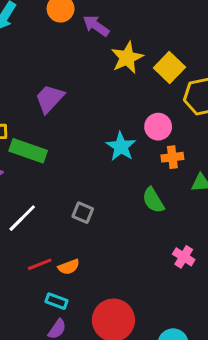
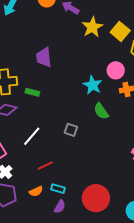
purple trapezoid: (50, 99) -> (44, 57), turned -45
green rectangle: (28, 151) -> (32, 92), size x0.6
green semicircle: (153, 200) -> (101, 111), moved
orange semicircle: (69, 267) -> (36, 191), moved

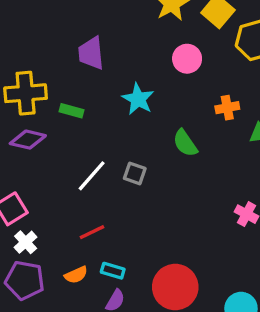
pink circle: (116, 70) -> (187, 59), moved
cyan star: (92, 85) -> (138, 99), moved
white line: (32, 136) -> (92, 176), moved

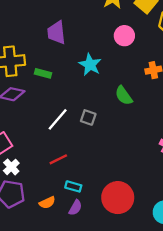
orange semicircle: (76, 275) -> (47, 203), moved

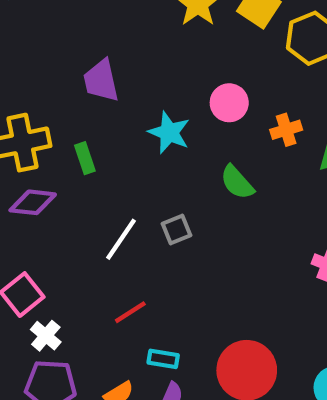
pink circle: (124, 36) -> (229, 103), moved
green rectangle: (43, 73) -> (85, 158), turned 63
gray square: (88, 117) -> (176, 230), turned -35

